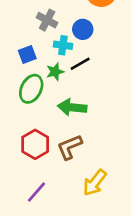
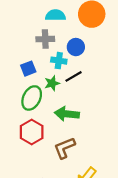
gray cross: (47, 20) -> (45, 39), turned -30
red hexagon: (35, 144) -> (32, 132), moved

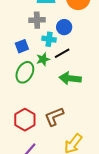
green arrow: (67, 114) -> (70, 78), moved
red hexagon: (32, 132) -> (25, 120), moved

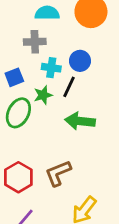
blue circle: (64, 27) -> (80, 61), moved
black line: (62, 53) -> (69, 87), turned -35

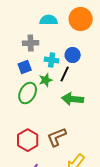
gray cross: (35, 42) -> (31, 43), moved

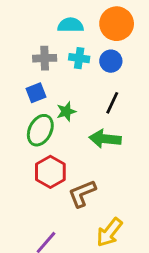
blue circle: (73, 55) -> (111, 61), moved
cyan cross: (52, 60) -> (79, 58), moved
black line: (65, 74) -> (112, 103), moved
red hexagon: (28, 140) -> (50, 172), moved

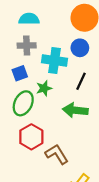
cyan semicircle: (71, 25) -> (29, 19), moved
cyan cross: (79, 58) -> (54, 61), moved, size x1.5
brown L-shape: (82, 193) -> (57, 154), turned 80

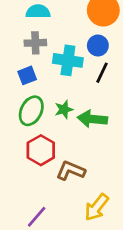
black line: (81, 81) -> (102, 73), moved
green star: (44, 88) -> (64, 109), moved
brown L-shape: (57, 154) -> (71, 171), turned -35

